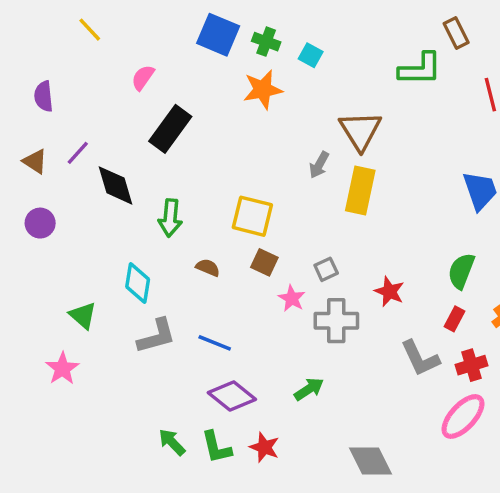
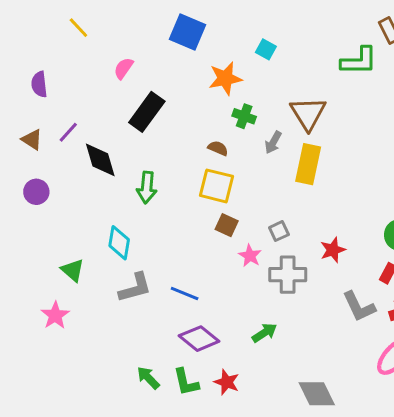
green cross: (266, 42) -> (244, 116), moved
brown semicircle: (208, 268) -> (218, 148), moved
red star: (389, 292) -> (333, 250), turned 30

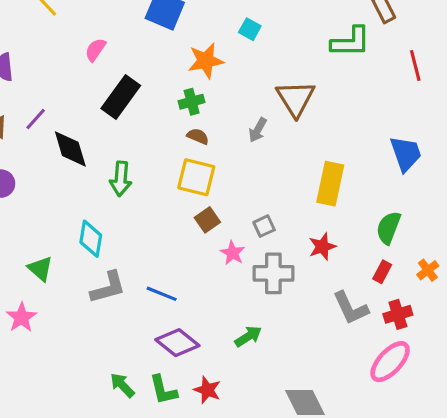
green cross: (244, 116) -> (192, 102), moved, turned -35
yellow rectangle: (308, 164) -> (330, 184), moved
brown square: (227, 225) -> (207, 220), turned 30

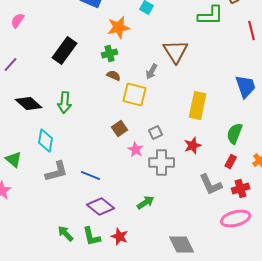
pink semicircle: (95, 50) -> (18, 20), moved
black diamond: (70, 149) -> (29, 104), moved, turned -32
yellow square: (196, 177) -> (135, 94), moved
pink ellipse: (390, 362) -> (236, 218), turned 32

